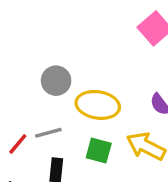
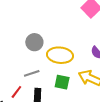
red line: (18, 144) -> (16, 92), moved

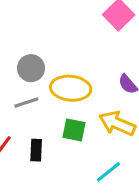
gray line: (32, 73) -> (26, 103), moved

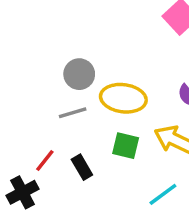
black rectangle: (36, 150) -> (82, 167), turned -35

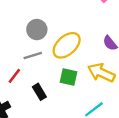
yellow ellipse: (123, 98) -> (67, 45), turned -48
red line: (45, 160) -> (14, 76), moved

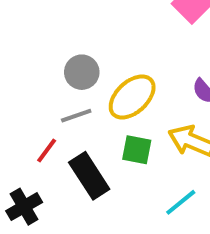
black rectangle: (39, 92) -> (89, 176), size x1.6

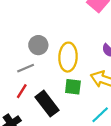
yellow ellipse: (132, 97) -> (68, 57), turned -40
gray line: (76, 116) -> (26, 68), moved

